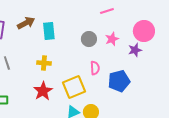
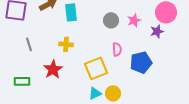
red star: (43, 91) -> (53, 69), moved

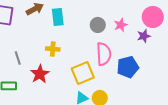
gray line: (29, 44) -> (18, 58), moved
pink semicircle: (117, 49) -> (104, 54), size x1.6

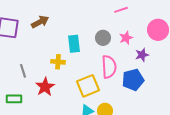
cyan rectangle: (58, 17) -> (74, 44), moved
purple star: (144, 36) -> (142, 55), moved

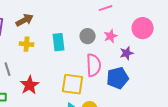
yellow cross: (58, 62) -> (27, 44), moved
yellow square: (88, 86) -> (73, 84), turned 30

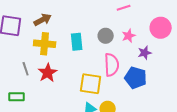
yellow cross: (27, 44) -> (45, 44), size x1.5
blue pentagon: (118, 78) -> (136, 78), turned 30
red star: (30, 85) -> (48, 73), moved

